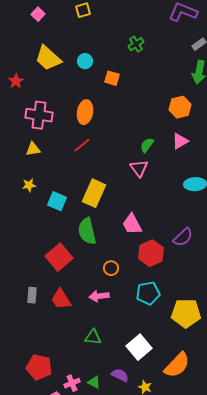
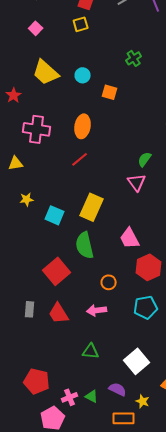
yellow triangle: (33, 149) -> (16, 163), moved

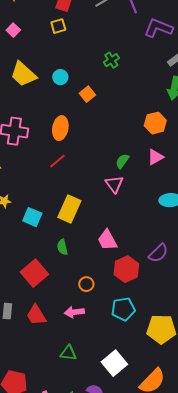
orange square: (110, 92) -> (87, 94), turned 35
green semicircle: (85, 245) -> (62, 247), size x0.6

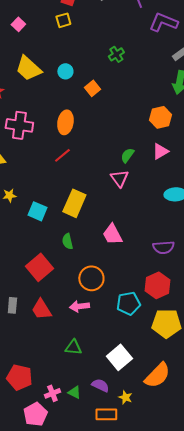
purple semicircle: (158, 253) -> (163, 247), turned 40
red hexagon: (126, 269) -> (157, 285), moved
orange circle: (86, 284) -> (91, 278), size x1.6

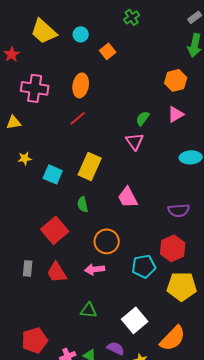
red pentagon: (19, 377) -> (35, 340), turned -30

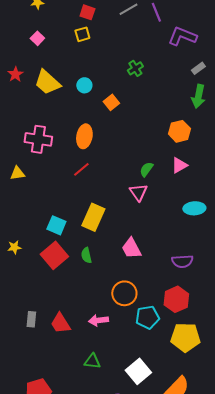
red star: (12, 54) -> (15, 74), moved
yellow star: (25, 158) -> (14, 247), moved
red square: (55, 230) -> (54, 255), moved
orange circle: (107, 241) -> (124, 293), moved

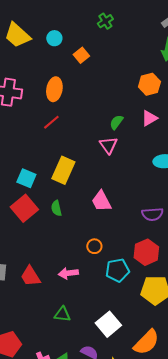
orange circle: (124, 293) -> (94, 246), size x0.6

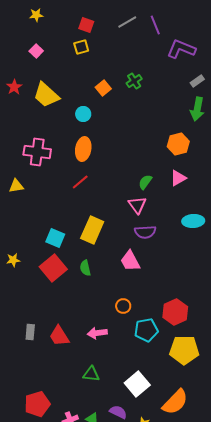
cyan circle: (54, 38) -> (83, 114), moved
orange square: (81, 55) -> (103, 88), moved
purple semicircle: (152, 214) -> (145, 232), moved

